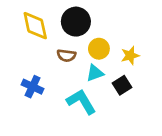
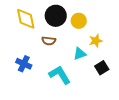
yellow circle: (99, 49) -> (79, 21), moved
cyan triangle: (95, 73) -> (80, 54), moved
black square: (122, 85) -> (102, 68), moved

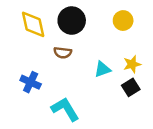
yellow circle: (79, 21) -> (123, 21), moved
yellow star: (96, 41) -> (132, 64), moved
cyan L-shape: (60, 75) -> (65, 109), moved

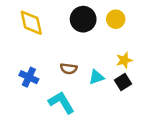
black circle: (72, 21) -> (83, 19), moved
brown semicircle: (63, 53) -> (69, 69), moved
cyan triangle: (102, 69) -> (96, 77), moved

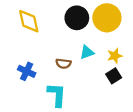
yellow circle: (116, 19) -> (107, 18), size x1.6
cyan triangle: (96, 77) -> (87, 52), moved
cyan L-shape: (61, 102) -> (57, 95), turned 35

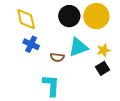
cyan triangle: (87, 52) -> (78, 47), size x1.5
blue cross: (27, 71) -> (31, 44), moved

